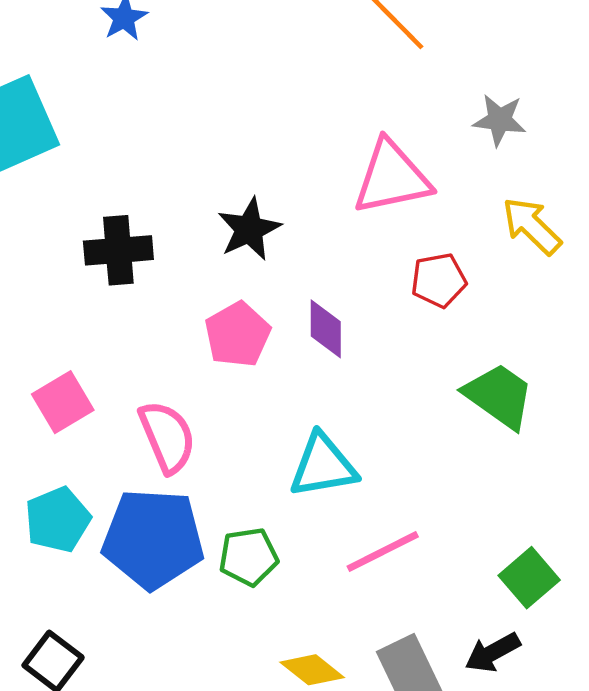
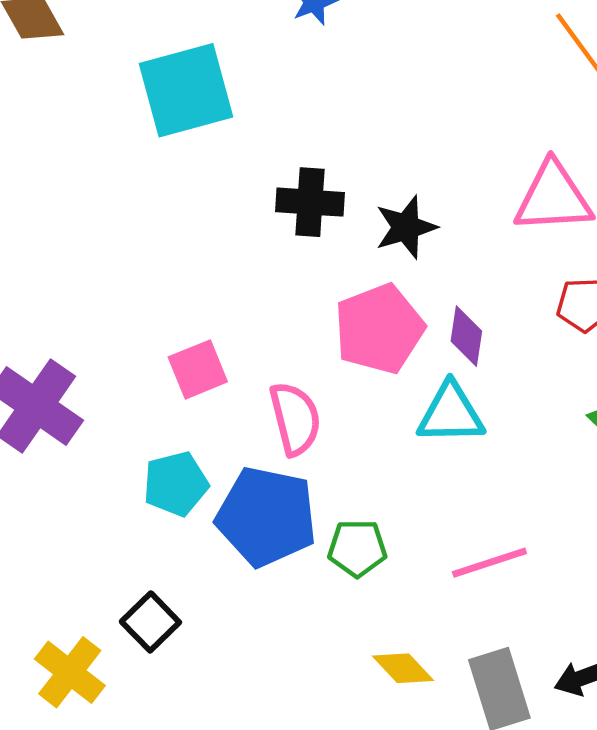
black cross: (118, 250) -> (310, 202), moved
pink pentagon: (238, 335) -> (379, 329), size x1.4
cyan triangle: (323, 466) -> (451, 413), moved

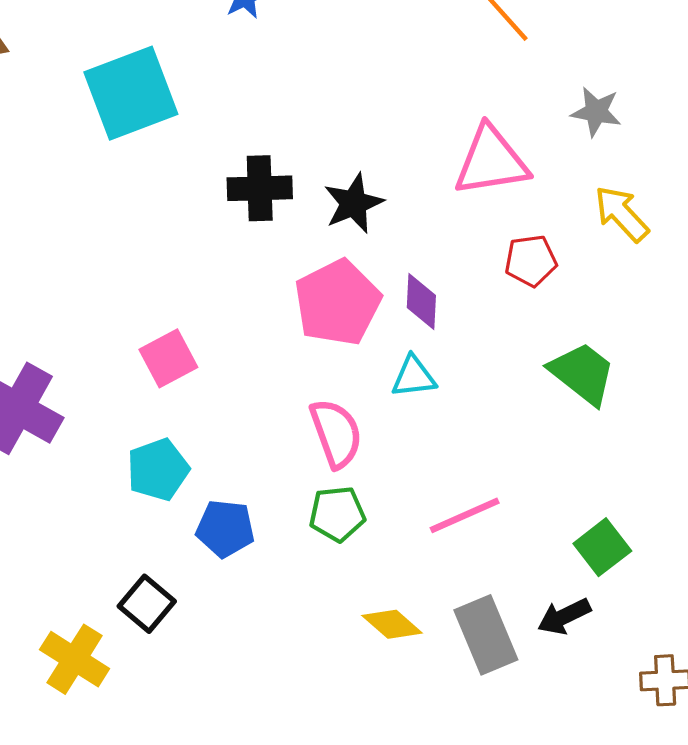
cyan triangle: (451, 413) -> (414, 377), size x0.7
pink semicircle: (295, 419) -> (336, 433), moved
blue pentagon: (266, 517) -> (225, 529), moved, size x0.6

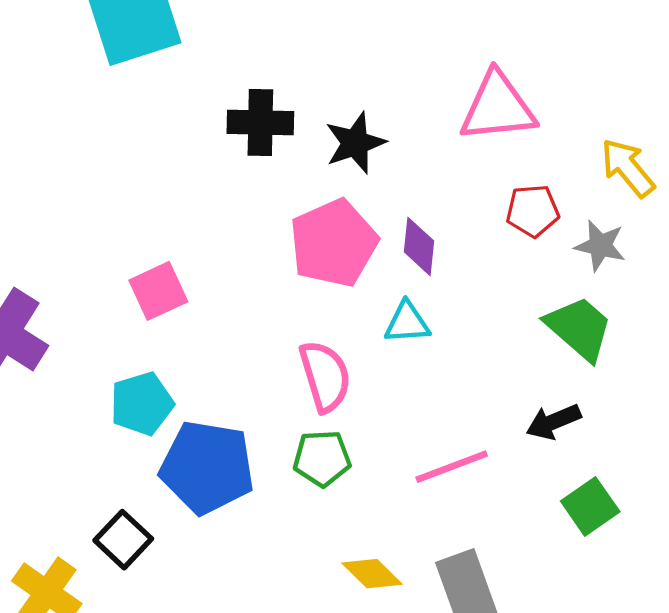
gray star: (596, 112) -> (600, 246), moved
blue pentagon: (225, 529) -> (207, 467), size x1.6
black arrow: (564, 616) -> (553, 422), moved

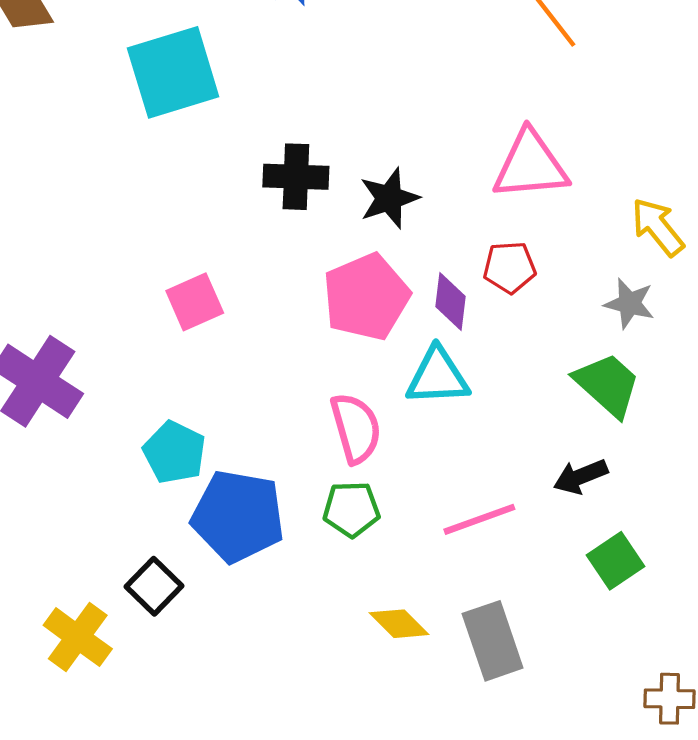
red pentagon: (533, 211) -> (509, 267), moved
pink square: (158, 291) -> (195, 302), moved
cyan triangle: (407, 323) -> (438, 377), size x1.4
cyan pentagon: (142, 404) -> (174, 452), turned -30

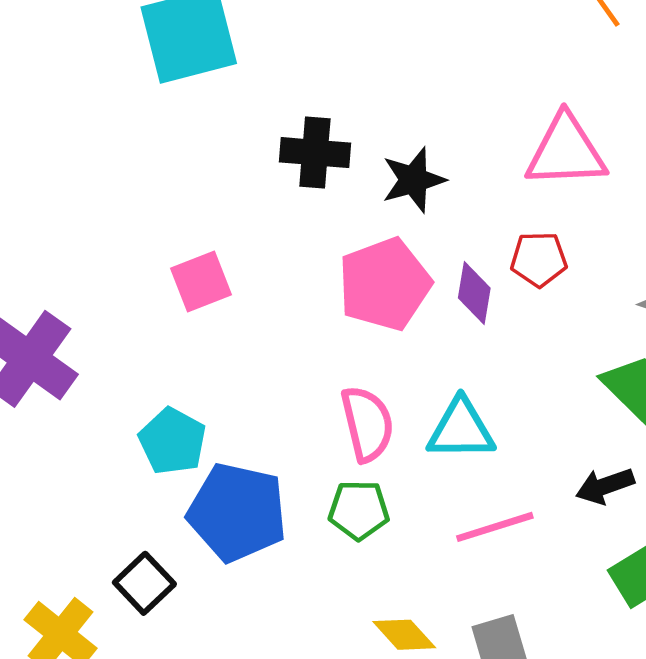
cyan triangle: (438, 377) -> (461, 429), moved

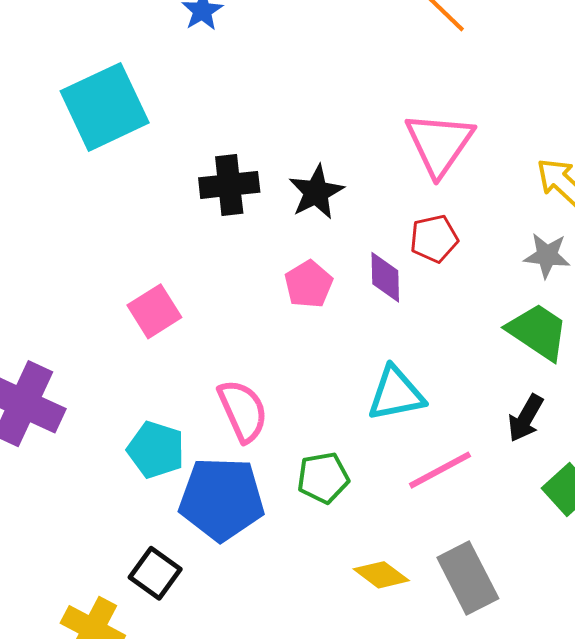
pink triangle: (566, 151) -> (439, 144), turned -42
pink pentagon: (384, 284) -> (309, 284), size x0.6
pink semicircle: (367, 424) -> (243, 411), moved
black arrow: (605, 486) -> (526, 418), turned -30

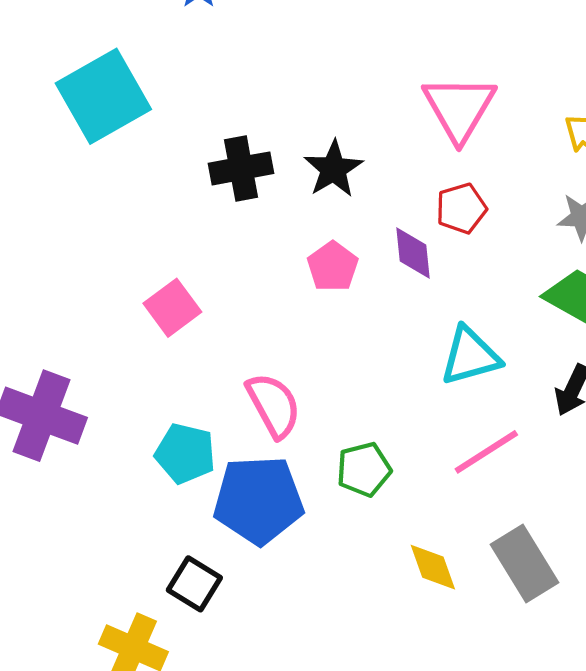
cyan triangle: (396, 394) -> (470, 356), moved
yellow diamond: (381, 575) -> (433, 567), turned 38

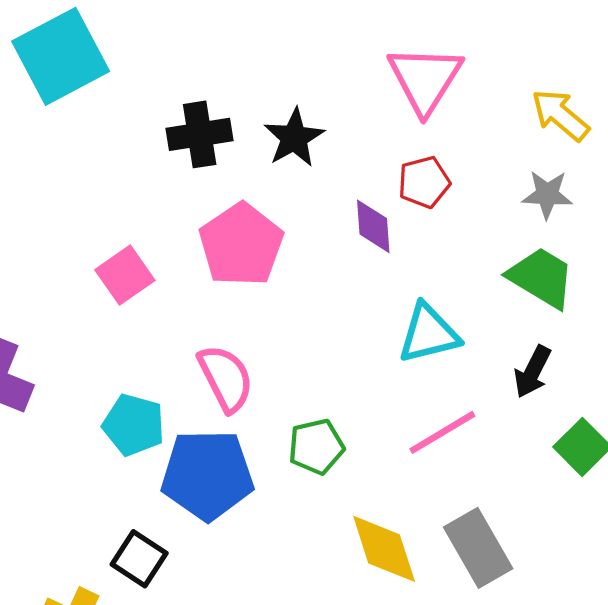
pink pentagon: (333, 267) -> (241, 245), moved, size x1.6
yellow diamond: (433, 567) -> (384, 549), size x1.4

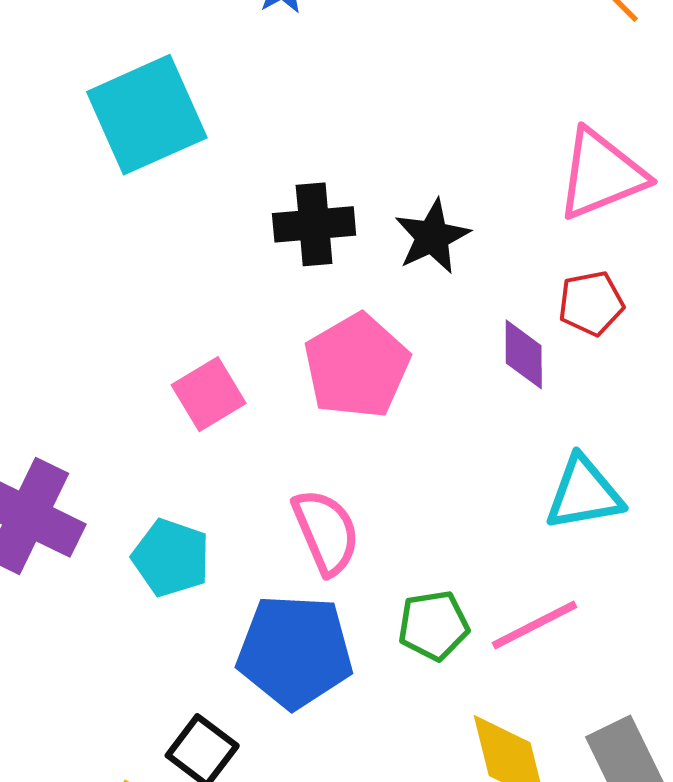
pink triangle: (425, 79) -> (601, 174), turned 32
cyan pentagon: (134, 425) -> (171, 558), moved
pink line: (442, 432) -> (534, 625), moved

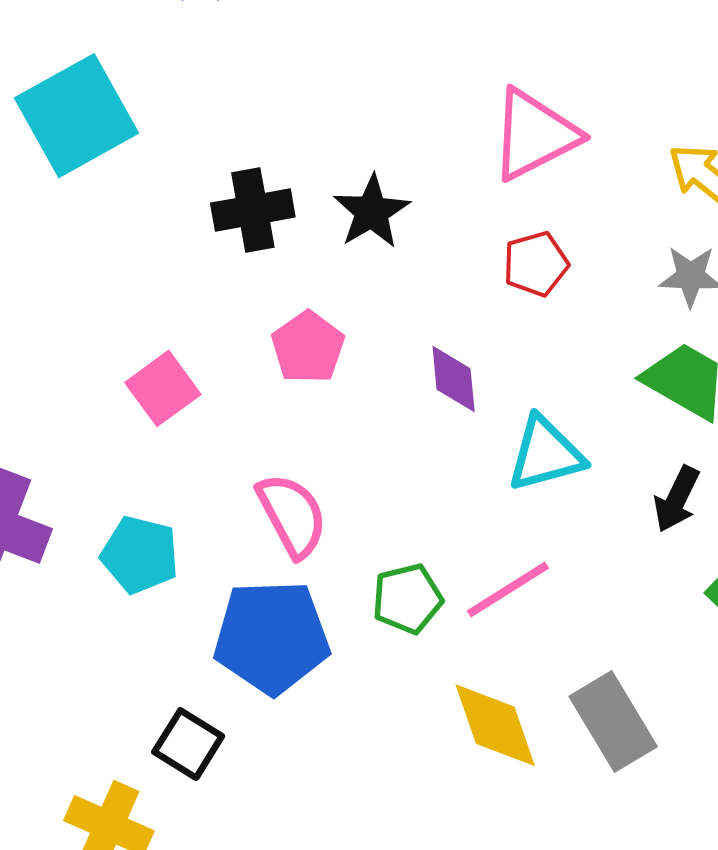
purple diamond: (524, 354) -> (454, 379), moved
pink pentagon: (357, 366) -> (308, 347), size x0.7

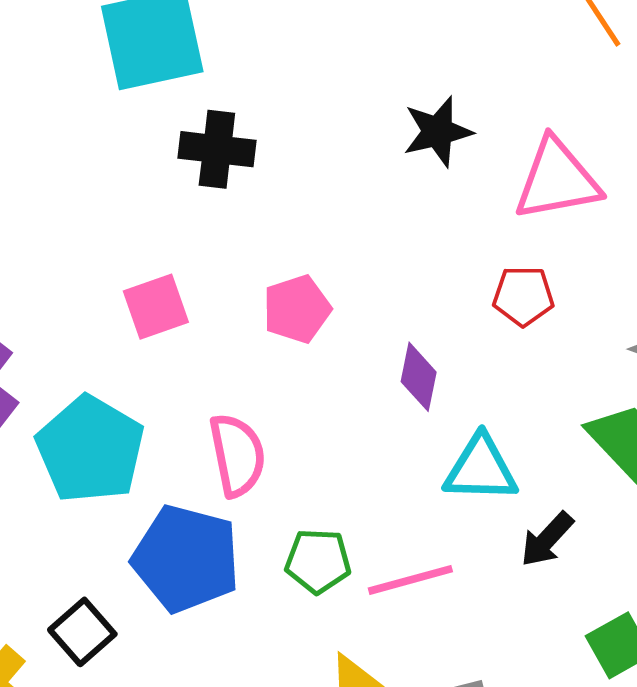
black cross: (253, 210) -> (217, 149), moved
black star: (372, 212) -> (438, 132), moved
black arrow: (677, 499) -> (547, 539), moved
cyan pentagon: (140, 555) -> (90, 449), size x1.5

